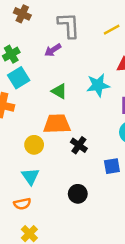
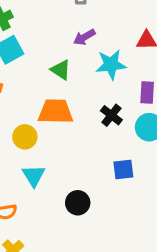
purple arrow: (53, 50) -> (84, 37), moved
black cross: (79, 145) -> (111, 115), moved
cyan triangle: (30, 176) -> (34, 176), moved

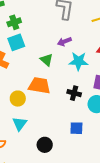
black cross: (111, 115) -> (74, 93), turned -32

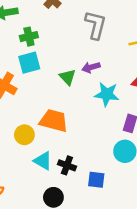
green triangle: (47, 60) -> (68, 77), moved
black cross: (74, 93) -> (67, 165), moved
cyan triangle: (20, 124) -> (43, 161), moved, turned -42

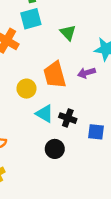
purple arrow: (91, 67) -> (86, 73), moved
orange trapezoid: (54, 121) -> (55, 75), turned -120

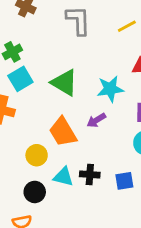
green triangle: (68, 33) -> (64, 83), size x1.5
black circle: (55, 149) -> (35, 192), moved

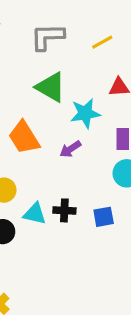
gray L-shape: (78, 20) -> (47, 37), turned -88
green triangle: (64, 83) -> (51, 87), moved
orange trapezoid: (63, 132) -> (24, 138), moved

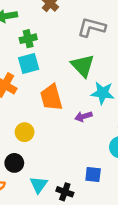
black cross: (64, 210) -> (65, 192), moved
cyan triangle: (35, 214) -> (39, 185), moved, turned 36

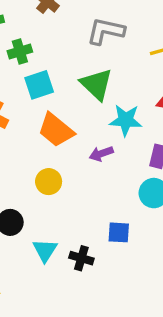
cyan square: (29, 63) -> (39, 85), moved
orange trapezoid: (51, 97) -> (56, 130), turned -32
yellow circle: (25, 132) -> (49, 182), moved

